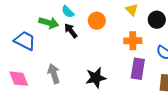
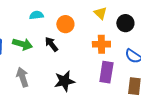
cyan semicircle: (68, 12) -> (36, 15), turned 128
green arrow: (49, 23) -> (22, 44), moved
black arrow: (71, 31) -> (51, 44), moved

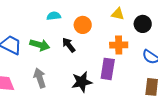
yellow triangle: (100, 13) -> (118, 14), turned -32
purple rectangle: (106, 72) -> (108, 69), moved

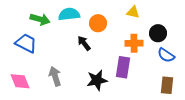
cyan semicircle: (54, 16) -> (69, 14), size x1.5
black circle: (143, 24) -> (158, 33), moved
green arrow: (40, 45) -> (40, 19), moved

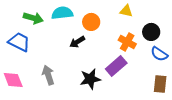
black arrow: (84, 43) -> (77, 42), turned -84
orange cross: (134, 43) -> (127, 42), turned 30
purple rectangle: (123, 67) -> (116, 66), turned 40

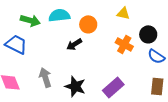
purple rectangle: (116, 66) -> (113, 87), moved
black star: (90, 79) -> (75, 86), moved, turned 30

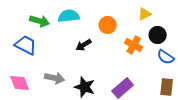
yellow triangle: (123, 13) -> (145, 14), moved, turned -40
orange circle: (88, 24) -> (108, 25), moved
gray arrow: (45, 77) -> (55, 78), turned 120

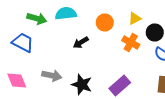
yellow triangle: (145, 14) -> (135, 18), moved

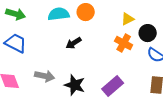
green arrow: (37, 18) -> (16, 14), moved
orange circle: (105, 22) -> (86, 12), moved

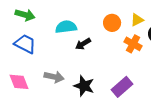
orange circle: (86, 12) -> (112, 23), moved
cyan semicircle: (59, 14) -> (66, 27), moved

